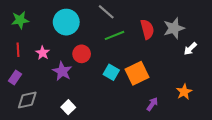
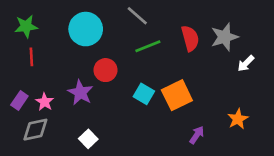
red line: (18, 50) -> (31, 57), moved
pink star: (43, 53) -> (45, 102), moved

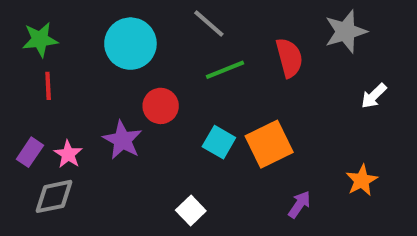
gray star: (225, 37) -> (346, 32), moved
white square: (88, 139) -> (191, 211), moved

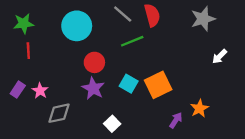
red semicircle: (289, 58) -> (152, 15), moved
purple star: (122, 140) -> (93, 88), moved
orange star: (362, 180) -> (199, 108), moved
gray diamond: (54, 196) -> (59, 113), moved

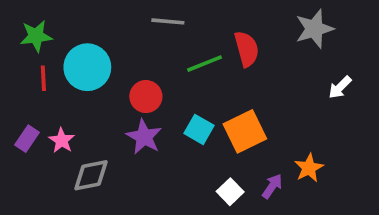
gray line: (123, 14) -> (168, 21), moved, turned -36
red semicircle: (152, 15) -> (247, 49), moved
cyan circle: (77, 26) -> (87, 67), moved
white square: (112, 124) -> (230, 192), moved

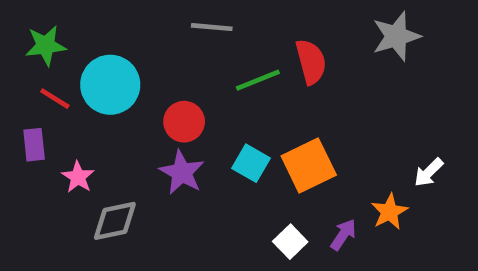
red line: (43, 78) -> (55, 99), turned -55
white arrow: (340, 87) -> (429, 172), moved
purple rectangle: (27, 139) -> (34, 145), moved, turned -40

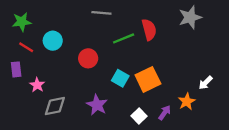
cyan circle: (110, 85) -> (53, 41), size x0.7
purple star: (182, 172) -> (97, 105), moved

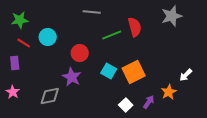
pink star: (37, 85) -> (13, 92), moved
purple star: (97, 105) -> (72, 77), moved

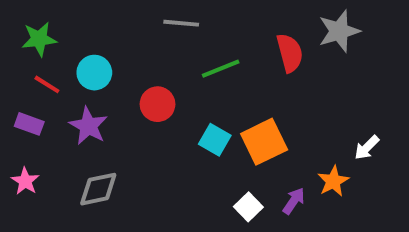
red semicircle: (135, 27) -> (290, 53), moved
purple rectangle: (15, 63) -> (29, 124), turned -64
purple star: (72, 77) -> (88, 126), moved

